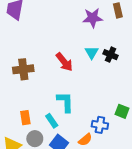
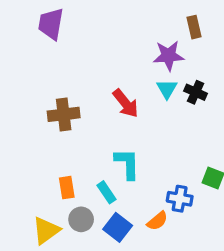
brown rectangle: (118, 10) -> (194, 27), moved
purple star: (93, 18) -> (169, 56), moved

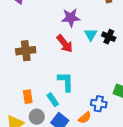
purple star: (169, 56) -> (71, 18), moved

